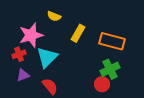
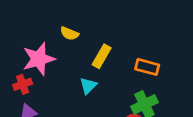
orange rectangle: (112, 41) -> (147, 67), size x0.7
cyan triangle: (47, 57) -> (88, 86), moved, size x0.6

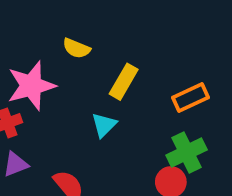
orange rectangle: (147, 67) -> (190, 97), turned -40

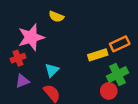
yellow rectangle: (124, 82) -> (98, 55), moved, turned 42
cyan triangle: (104, 125) -> (52, 70), moved

